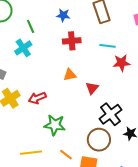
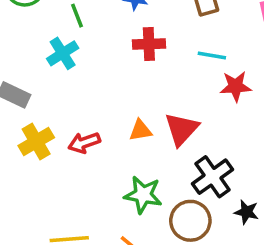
orange triangle: (70, 75) -> (140, 130), moved
red triangle: (92, 88) -> (182, 129), size x1.5
green star: (55, 125) -> (143, 195), moved

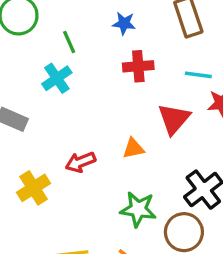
red triangle: (182, 129) -> (174, 119), moved
yellow cross: (36, 142) -> (34, 188), moved

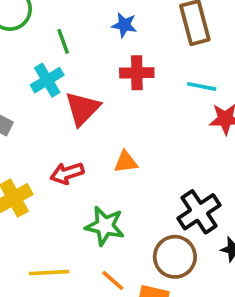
red triangle: (174, 119) -> (82, 109), moved
green star: (138, 209) -> (105, 226), moved

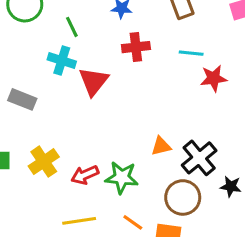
cyan cross: (47, 80) -> (62, 60), turned -36
orange triangle: (126, 162) -> (161, 146), moved
red arrow: (67, 173) -> (85, 175), moved

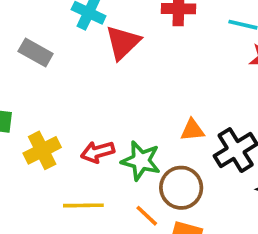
yellow cross: (44, 162) -> (42, 150), moved
brown circle: (183, 197) -> (181, 188), moved

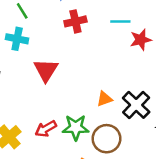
red triangle: (123, 42) -> (46, 70), moved

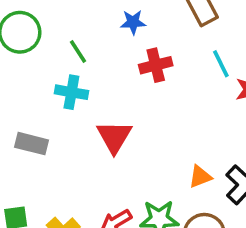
cyan line: (120, 21) -> (221, 64), turned 66

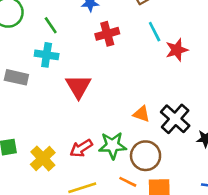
gray rectangle: (31, 144) -> (16, 77), moved
orange triangle: (200, 177) -> (141, 114), turned 42

